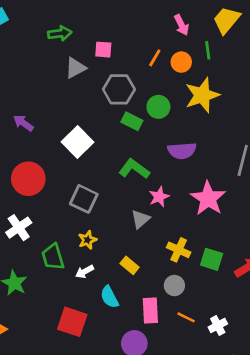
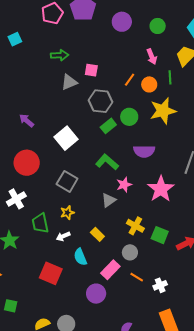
green rectangle: (132, 121) -> (108, 126), turned -70
pink rectangle: (150, 310) -> (110, 270), turned 42

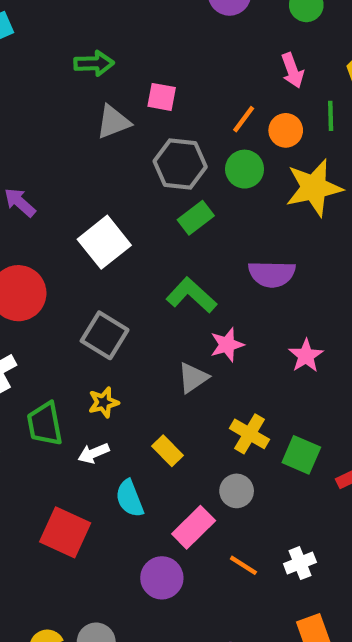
green circle: (129, 117) -> (245, 169), moved
pink star: (161, 189) -> (306, 356), size x0.6
orange line: (137, 277) -> (243, 565), moved

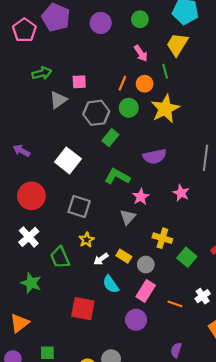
white arrow: (94, 453) -> (101, 259), moved
green square: (301, 455) -> (187, 257), moved, turned 30
gray circle: (237, 491) -> (146, 265), moved

